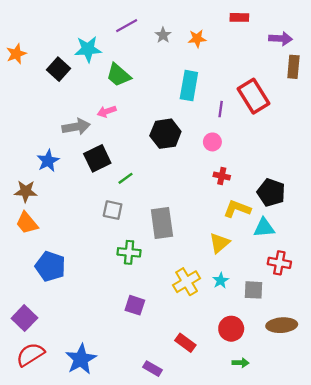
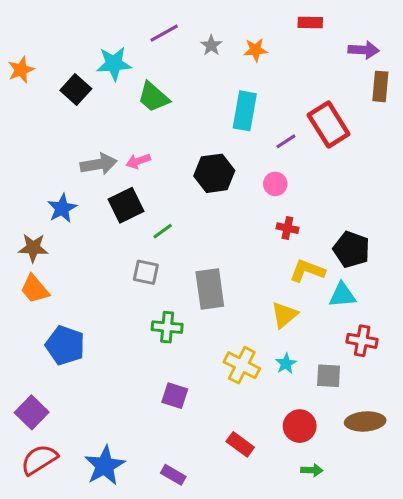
purple line: (221, 109) -> (286, 141), turned 49
pink arrow: (107, 111) -> (138, 161), moved
yellow cross: (187, 282) -> (242, 365), turned -32
purple rectangle: (152, 369) -> (173, 475), moved

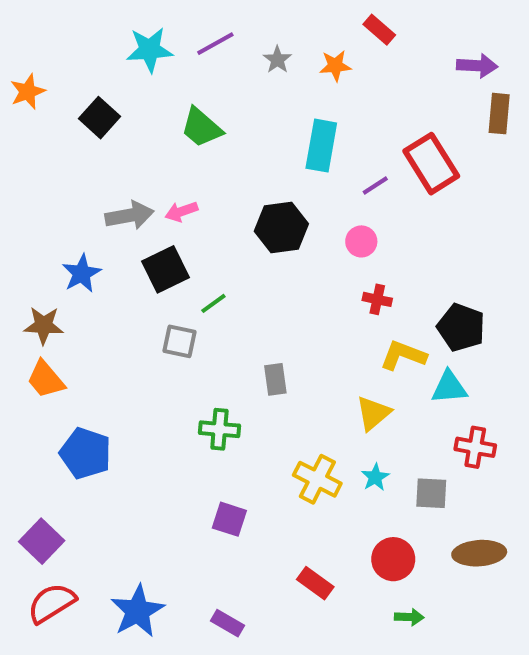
red rectangle: (310, 23) -> (379, 30), moved, turned 40
cyan star: (114, 64) -> (149, 50), moved
gray square: (146, 272) -> (179, 341), moved
gray rectangle: (210, 289) -> (275, 379), size x0.6

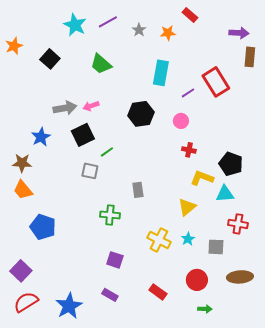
cyan star: (149, 50) -> (75, 25), turned 30
purple rectangle: (227, 623) -> (110, 295), moved

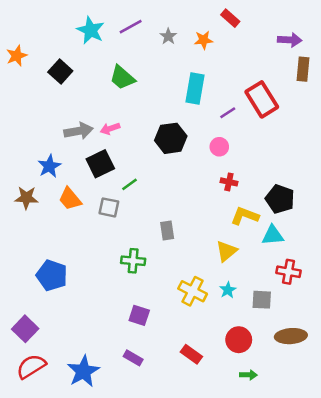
orange trapezoid: (23, 190) -> (70, 199), moved

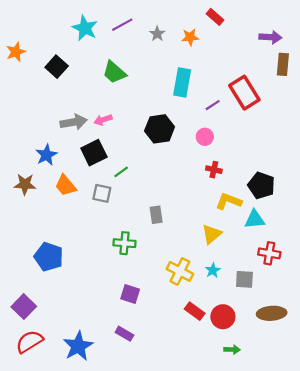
red rectangle: (191, 354) -> (195, 311), moved

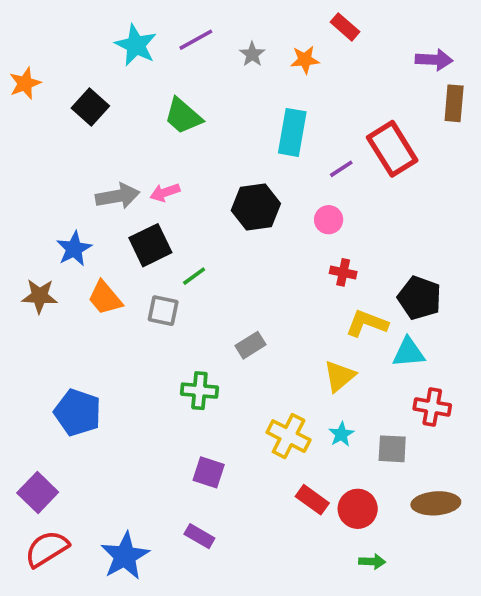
gray rectangle: (156, 215) -> (250, 345), turned 66

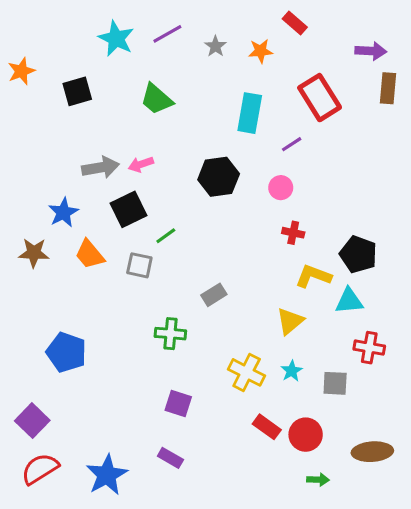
black square: (90, 107) -> (77, 91), turned 32
red rectangle: (392, 149) -> (320, 98), moved
brown ellipse: (436, 503) -> (372, 452), moved

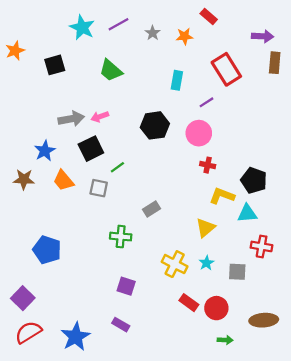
cyan rectangle: (250, 113) -> (177, 80), size x0.7
pink circle: (281, 188) -> (199, 133), size x1.5

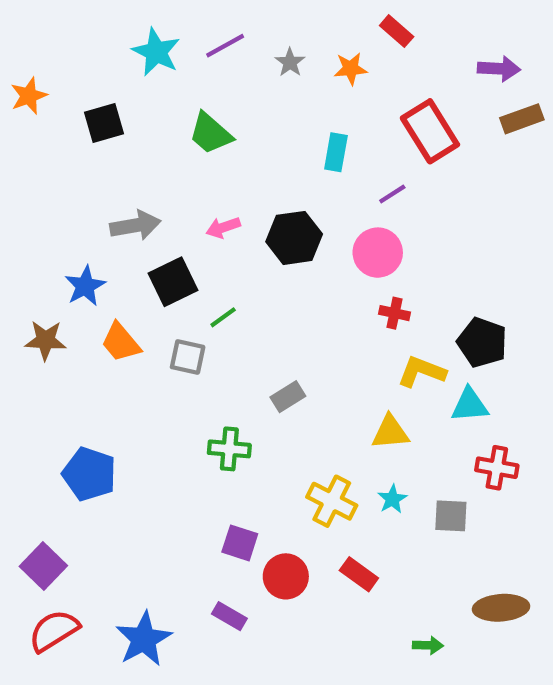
brown rectangle: (275, 63) -> (522, 119), turned 65
pink arrow: (100, 117) -> (223, 227), moved
yellow triangle: (205, 228) -> (390, 432), turned 35
red circle: (216, 308) -> (286, 576), moved

